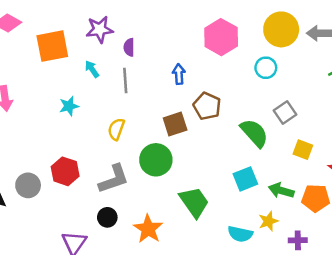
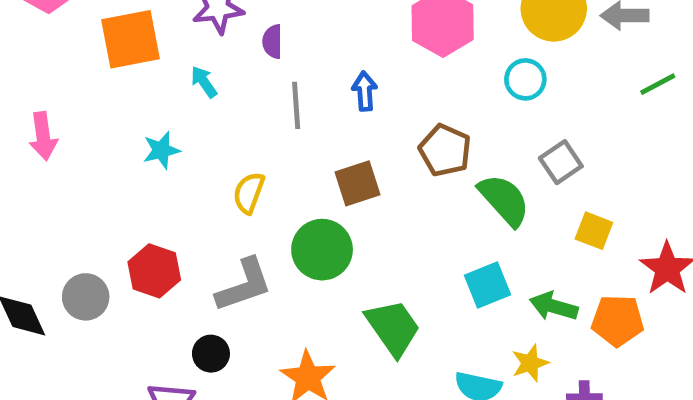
gray line: (125, 81) -> (296, 105), moved
brown pentagon: (207, 106) -> (445, 150), moved
black circle: (107, 217) -> (211, 354), moved

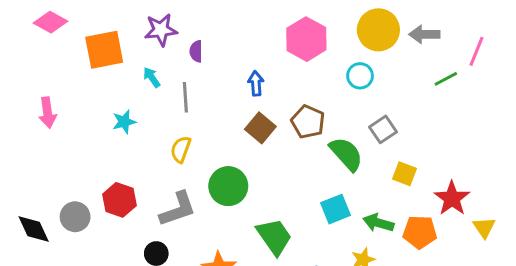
gray line: (296, 105) -> (185, 97), moved
brown square: (358, 183) -> (260, 128), moved, turned -32

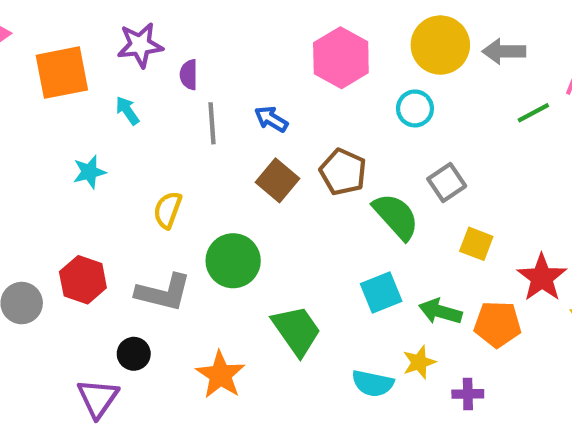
blue arrow: (256, 83) -> (271, 119), turned -55
gray line: (185, 97) -> (212, 123), moved
gray L-shape: (178, 209) -> (163, 292), turned 33

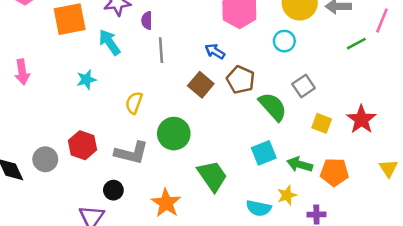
cyan arrow: (127, 111) -> (110, 42), size x1.5
blue arrow: (271, 119) -> (215, 51), moved
red star: (542, 278) -> (361, 119), moved

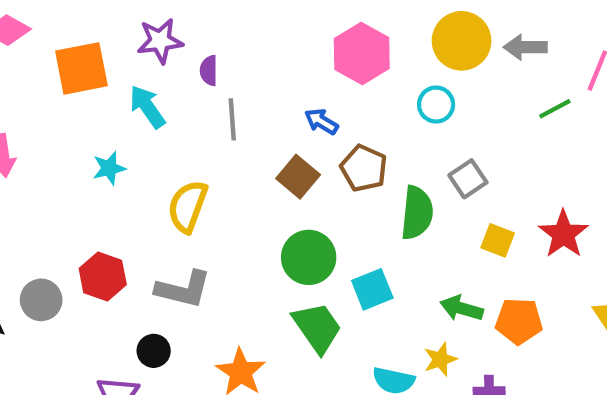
yellow semicircle: (134, 103) -> (188, 206), size x1.4
green semicircle: (273, 107) -> (417, 213), turned 48
green circle: (174, 134) -> (309, 257), moved
cyan square: (264, 153) -> (372, 289), moved

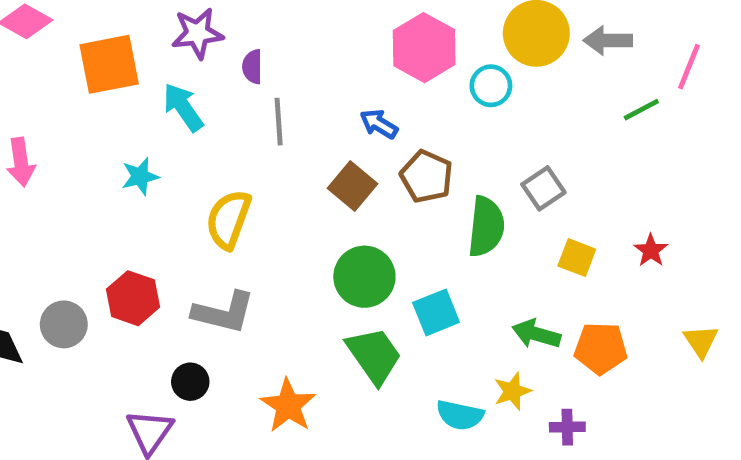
cyan circle: (436, 105) -> (491, 86), moved
red star: (563, 234) -> (651, 250), size x0.6

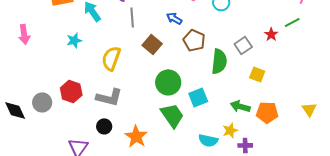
green line: (641, 110) -> (292, 22), moved
brown square: (353, 186) -> (152, 44), moved
red star: (651, 250) -> (271, 34), moved
black circle: (190, 382) -> (104, 126), moved
purple cross: (567, 427) -> (245, 145), moved

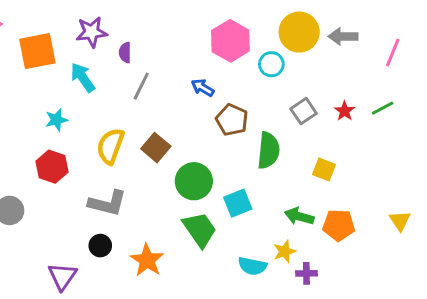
gray line: (132, 17) -> (141, 86), turned 30
green line: (292, 22) -> (383, 108), moved
brown square: (152, 44) -> (156, 148), moved
gray square: (243, 45) -> (304, 111), moved
red hexagon: (71, 91) -> (52, 167), moved

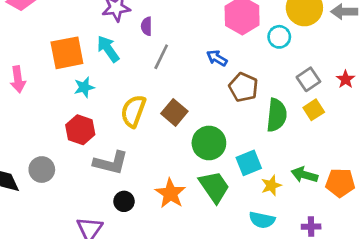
orange square: (37, 51) -> (67, 53), moved
yellow square: (324, 170) -> (314, 110), moved, turned 36
gray L-shape: (108, 203) -> (111, 163), moved
yellow star: (285, 251) -> (271, 185), moved
orange star: (147, 260) -> (170, 193), moved

